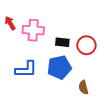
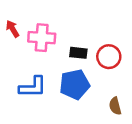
brown semicircle: (83, 87) -> (115, 106), moved

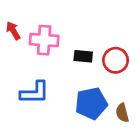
blue pentagon: (75, 84) -> (91, 103), moved

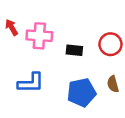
red circle: (116, 60) -> (110, 44), moved
brown semicircle: (122, 113) -> (113, 84), moved

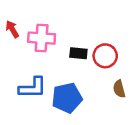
red circle: (110, 44) -> (105, 56), moved
blue pentagon: (82, 92) -> (67, 98), moved

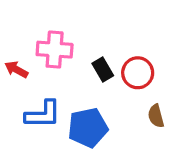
red arrow: (12, 29) -> (16, 69), moved, turned -30
black rectangle: (78, 53) -> (103, 69), turned 54

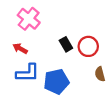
pink cross: (55, 50) -> (29, 19), moved, turned 35
red arrow: (16, 69) -> (20, 49), moved

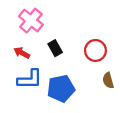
black rectangle: (66, 44) -> (55, 48), moved

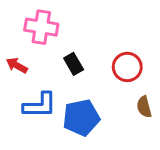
pink cross: (31, 21) -> (41, 27), turned -30
red arrow: (22, 53) -> (17, 65), moved

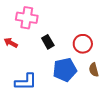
blue L-shape: (40, 105) -> (26, 82), moved
blue pentagon: (81, 118) -> (65, 70), moved

